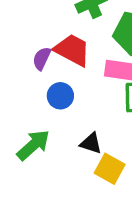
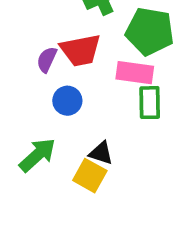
red trapezoid: (72, 50) -> (80, 50), turned 141
yellow square: (110, 169) -> (90, 176), moved

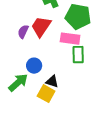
red trapezoid: (80, 50) -> (41, 27), turned 135
blue circle: (67, 101) -> (34, 66), moved

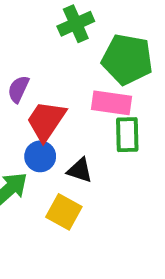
red trapezoid: (41, 27) -> (46, 121), moved
black triangle: (52, 82) -> (80, 170), moved

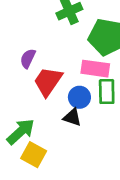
blue circle: (40, 156) -> (79, 97), moved
yellow square: (64, 212) -> (34, 155), moved

